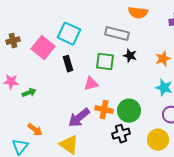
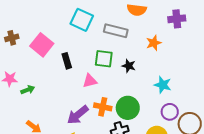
cyan square: (69, 34) -> (82, 20), moved
black star: (130, 56) -> (129, 66), moved
orange star: (163, 59) -> (154, 43), moved

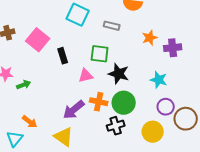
purple cross: (177, 19) -> (173, 48), moved
gray rectangle: (116, 31) -> (112, 26), size x0.7
black star: (129, 66) -> (119, 74), moved, size x1.5

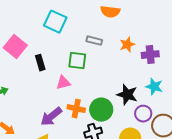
gray rectangle: (112, 26) -> (94, 41), moved
black star: (119, 74) -> (127, 95), moved
cyan star: (159, 80) -> (154, 87), moved

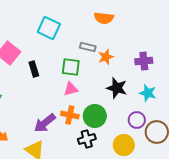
orange star: (127, 45) -> (106, 57), moved
pink triangle: (63, 83) -> (71, 89), moved
black star: (127, 95) -> (117, 88), moved

